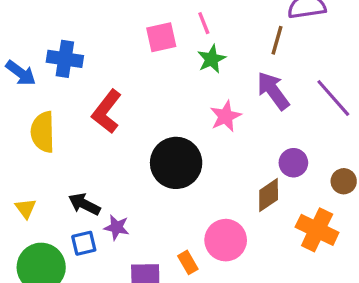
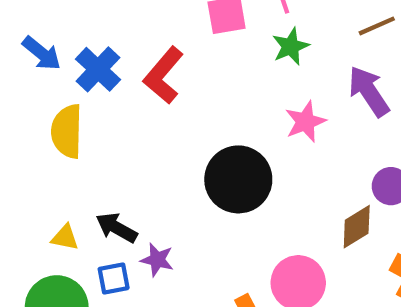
brown line: (277, 40) -> (377, 26), turned 48
blue cross: (65, 59) -> (98, 69), moved, turned 32
red L-shape: (107, 112) -> (164, 75), moved
yellow triangle: (26, 208) -> (65, 237), moved, turned -45

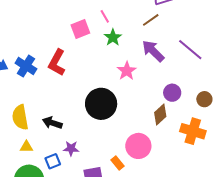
yellow semicircle: (67, 131) -> (20, 117), moved
black arrow: (117, 228) -> (52, 123), moved

